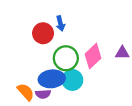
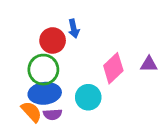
green circle: (66, 58) -> (43, 70), moved
blue ellipse: (52, 79) -> (45, 93), moved

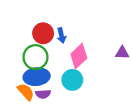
blue arrow: (74, 29) -> (62, 35), moved
pink diamond: (113, 68) -> (79, 56), moved

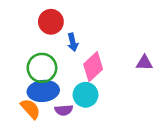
red circle: (43, 33) -> (51, 22), moved
purple semicircle: (43, 94) -> (64, 110), moved

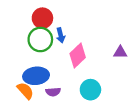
green circle: (42, 68) -> (40, 39), moved
cyan circle: (85, 95) -> (90, 90), moved

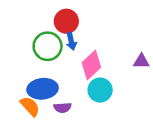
red circle: (42, 18) -> (66, 21), moved
cyan circle: (90, 90) -> (100, 90), moved

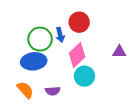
red circle: (66, 21) -> (79, 22), moved
blue ellipse: (43, 89) -> (34, 61), moved

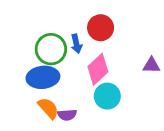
orange semicircle: (25, 90) -> (48, 108), moved

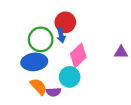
red circle: (101, 28) -> (65, 22), moved
cyan circle: (107, 96) -> (70, 77), moved

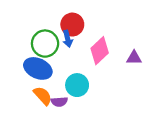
pink diamond: (78, 56) -> (100, 51), moved
blue ellipse: (34, 62) -> (38, 68), turned 30

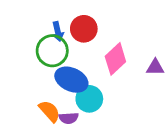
blue arrow: (68, 39) -> (58, 32), moved
blue ellipse: (38, 68) -> (71, 80), moved

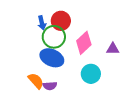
green circle: (52, 51) -> (54, 37), moved
cyan circle: (89, 99) -> (91, 74), moved

